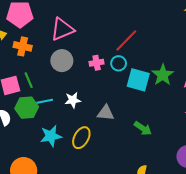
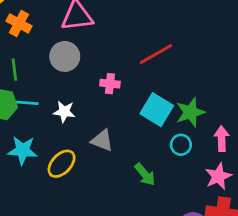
pink cross: (97, 63) -> (110, 84), moved
cyan circle: (119, 63) -> (181, 145), moved

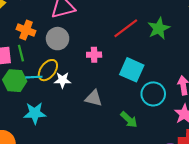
orange cross: (19, 23) -> (26, 30), moved
green star: (190, 112) -> (159, 28), moved
cyan circle: (181, 145) -> (153, 94), size x1.5
yellow ellipse: (62, 164) -> (48, 70), moved

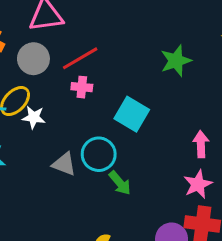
red line: (126, 28) -> (80, 58), moved
cyan circle: (153, 94) -> (99, 154), moved
gray triangle: (94, 98) -> (64, 164), moved

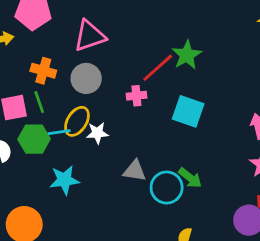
red line: (80, 58) -> (158, 68), moved
green star: (176, 61) -> (187, 55), moved
cyan circle: (99, 154) -> (167, 188), moved

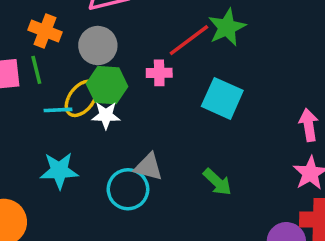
green hexagon: (34, 139) -> (107, 85), moved
cyan circle: (167, 188) -> (128, 189), moved

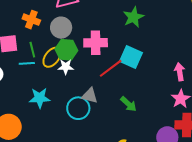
red line: (189, 40) -> (111, 68), moved
green line: (36, 70) -> (32, 50), moved
pink cross: (159, 73) -> (96, 43), size x1.6
cyan line: (58, 110) -> (27, 63), moved

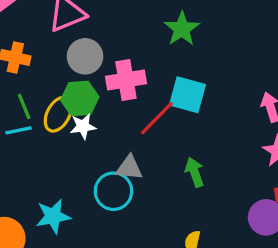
gray circle: (61, 28) -> (85, 56), moved
cyan star: (40, 98) -> (53, 216), moved
green arrow: (128, 104) -> (195, 172), turned -144

